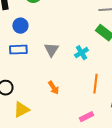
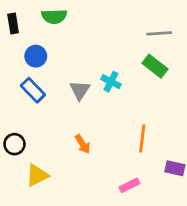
blue rectangle: (18, 50) -> (33, 90), turned 48
cyan cross: (81, 53) -> (111, 82), moved, turned -32

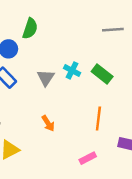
green semicircle: (54, 16) -> (30, 28), moved, turned -70
green rectangle: (155, 66) -> (102, 74), moved

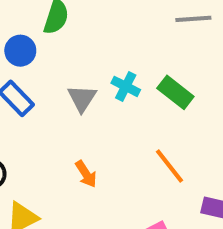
orange line: (98, 118) -> (169, 166), turned -45

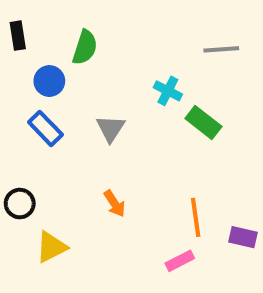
cyan cross: (126, 86) -> (168, 91), moved
orange line: (169, 166) -> (196, 217), moved, turned 30

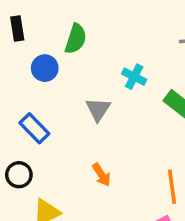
cyan cross: (168, 91) -> (134, 77), moved
blue rectangle: (45, 128) -> (34, 128), moved

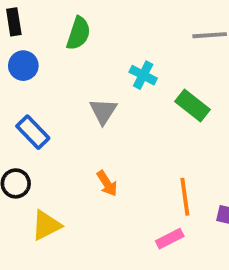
blue circle: (45, 68) -> (23, 66), moved

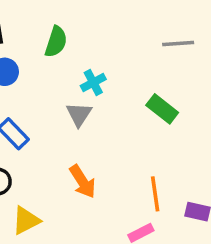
cyan cross: (143, 75) -> (93, 82), moved, turned 35
orange arrow: (107, 183) -> (83, 182), size x1.4

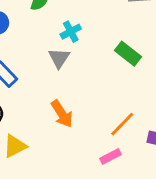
orange line: (155, 194) -> (122, 124), turned 52

